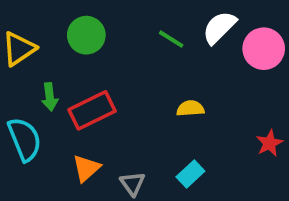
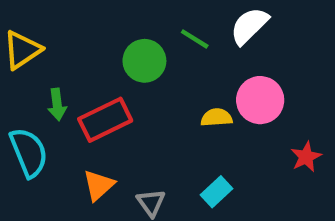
green circle: (86, 35) -> (144, 61), moved
pink circle: (264, 49) -> (260, 100), moved

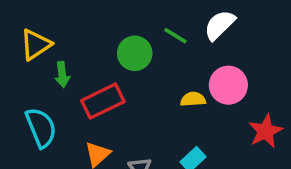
green arrow: (57, 104) -> (62, 75), moved
red star: (306, 157) -> (265, 131), size x1.4

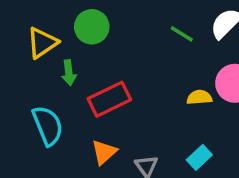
green circle: (135, 53) -> (92, 27), moved

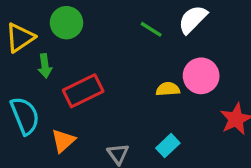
orange triangle: (104, 152) -> (63, 141), moved

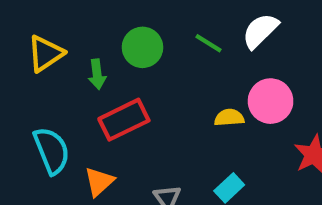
green circle: (66, 23) -> (142, 47), moved
green arrow: (45, 66) -> (97, 74), moved

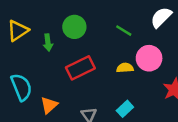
white semicircle: (260, 31) -> (161, 17), moved
green line: (209, 43) -> (124, 31), moved
red rectangle: (124, 120) -> (80, 68), moved

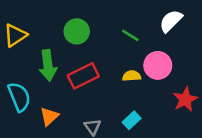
green arrow: (48, 43) -> (48, 65), moved, size x1.6

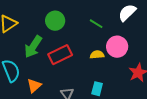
green arrow: (48, 65) -> (33, 47), turned 40
cyan rectangle: (132, 120) -> (97, 89), turned -32

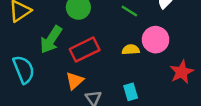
orange triangle: (34, 86) -> (75, 81), moved
cyan rectangle: (97, 89) -> (131, 92), turned -32

